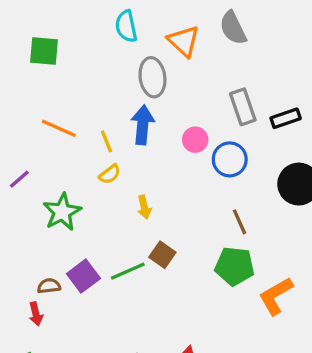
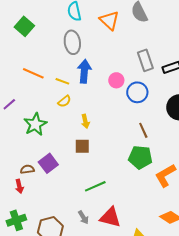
green square: (44, 51) -> (24, 26), turned 36
gray ellipse: (152, 77) -> (72, 42), moved
yellow line: (106, 141) -> (62, 81), turned -48
brown square: (162, 255) -> (82, 146), moved, turned -35
green line: (128, 271) -> (95, 186), moved

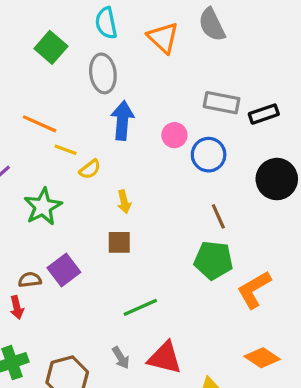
green square: (24, 26) -> (51, 47), moved
gray rectangle: (145, 60) -> (222, 103), turned -60
yellow line: (62, 81) -> (66, 150), moved

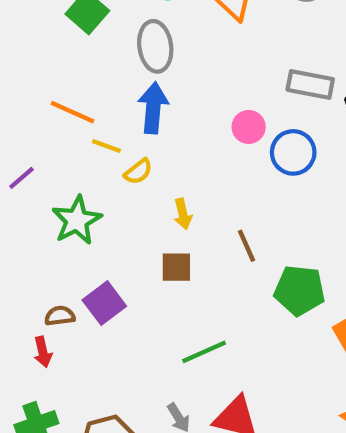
blue arrow: (122, 121) -> (153, 108), moved
brown line: (218, 216) -> (246, 246), moved

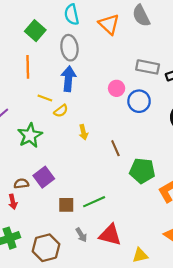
orange line: (72, 112) -> (28, 67), moved, turned 65
brown square: (176, 267) -> (66, 205), moved

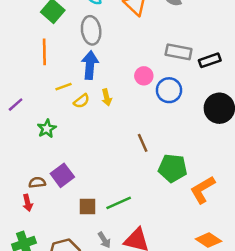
yellow line: (45, 98) -> (64, 87), turned -40
yellow arrow: (83, 132) -> (107, 97), moved
green star: (30, 135) -> (47, 129), size x0.7

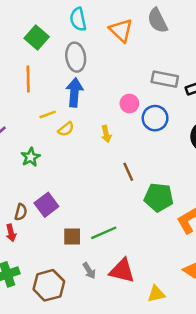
yellow arrow: (107, 97) -> (106, 134), moved
brown semicircle: (37, 183) -> (21, 212), turned 112

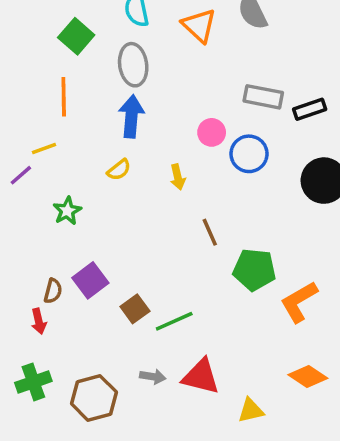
yellow line: (48, 114) -> (44, 148), moved
brown square: (72, 237) -> (135, 309), moved, turned -36
gray arrow: (89, 271) -> (153, 377), turned -49

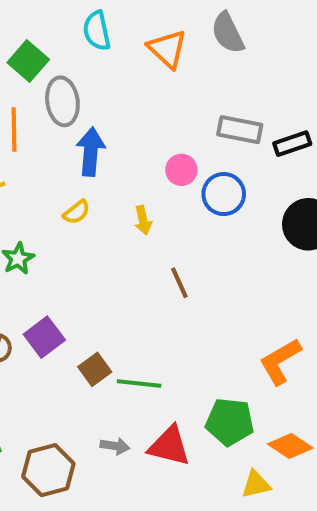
gray ellipse: (133, 65) -> (62, 101), moved
green pentagon: (254, 270) -> (230, 422), moved
green line: (174, 321) -> (139, 384), turned 30
yellow triangle: (251, 410) -> (256, 484), moved

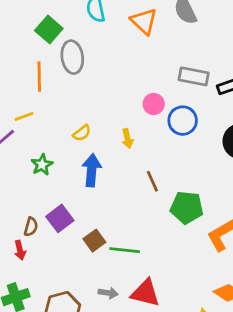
blue arrow: (91, 152) -> (92, 170), moved
green pentagon: (230, 422) -> (187, 207), moved

